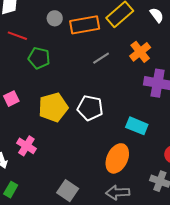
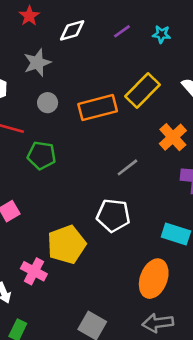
gray circle: (55, 18) -> (48, 103), moved
gray line: (101, 58) -> (127, 167), moved
yellow pentagon: (53, 107) -> (66, 244), moved

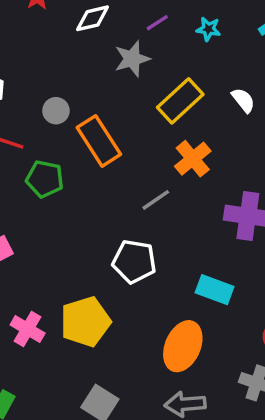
gray star: (37, 63) -> (132, 59), moved
orange rectangle: (98, 108) -> (99, 141), moved, turned 69
orange cross: (173, 137) -> (193, 159), moved
yellow pentagon: (66, 244) -> (85, 322), moved

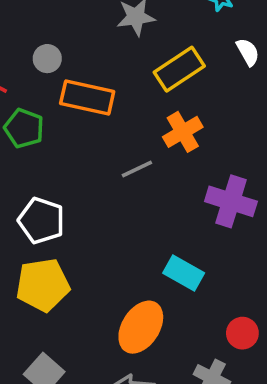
white semicircle: (243, 100) -> (248, 52), moved
orange rectangle: (99, 141) -> (87, 98), turned -54
white pentagon: (134, 262) -> (41, 221), moved

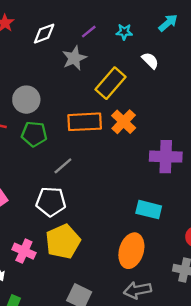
gray circle: (47, 59) -> (26, 100), size x1.5
orange rectangle: (87, 98) -> (85, 122), moved
green pentagon: (24, 128) -> (34, 134), moved
gray line: (137, 169) -> (63, 166), moved

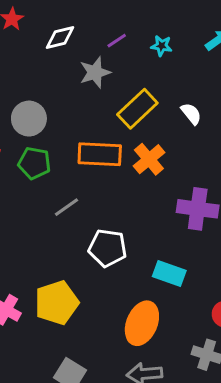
white semicircle: (150, 60) -> (191, 114), moved
white pentagon: (51, 202) -> (108, 248), moved

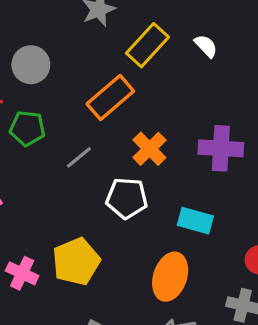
orange rectangle: (100, 154) -> (110, 97), turned -39
orange cross: (149, 159) -> (149, 149), moved
green pentagon: (34, 163) -> (27, 128), moved

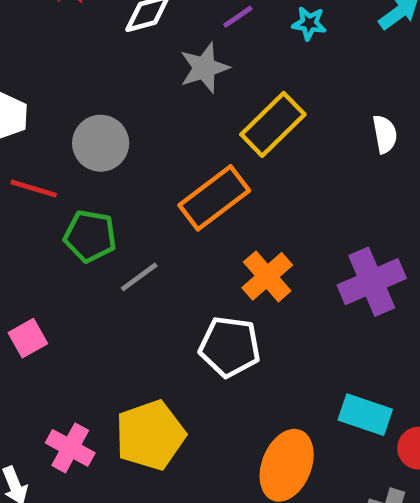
white semicircle: (206, 46) -> (385, 134), moved, turned 30
purple cross: (221, 148) -> (372, 282), turned -30
gray line: (79, 157) -> (139, 277), moved
cyan rectangle: (195, 221) -> (365, 415), moved

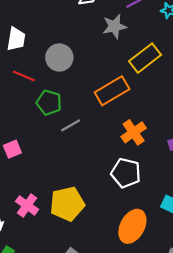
white pentagon: (230, 347) -> (126, 173), moved

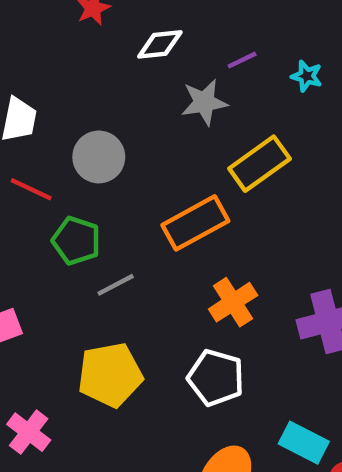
yellow pentagon: (67, 204) -> (110, 375), moved

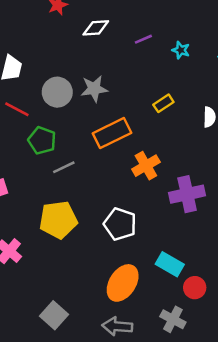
gray star: (204, 102) -> (94, 89), moved
yellow rectangle: (259, 164) -> (163, 103), moved, size x0.6
orange cross: (233, 302) -> (146, 166), moved

